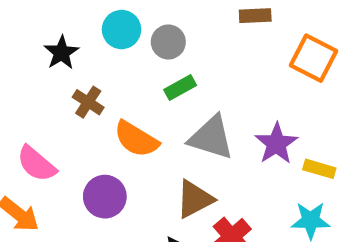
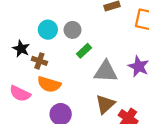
brown cross: (88, 102) -> (39, 61), moved
orange semicircle: (136, 139) -> (49, 84), moved
pink semicircle: (36, 164) -> (20, 94), moved

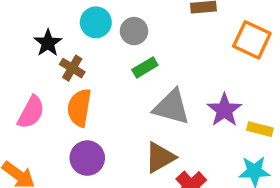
orange semicircle: (49, 84) -> (79, 108), turned 70
pink semicircle: (20, 94) -> (31, 112), turned -100

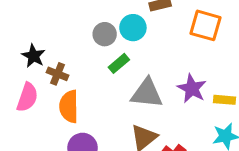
cyan circle: (96, 22) -> (133, 28), moved
pink semicircle: (31, 112) -> (27, 97), moved

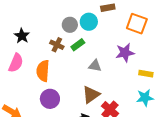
brown cross: (57, 74) -> (57, 45), moved
purple star: (192, 89) -> (125, 53), moved, turned 30
gray triangle: (147, 93) -> (95, 66), size x0.6

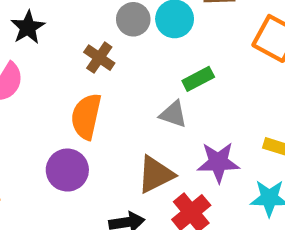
green rectangle: (78, 45) -> (198, 79), moved
purple star: (125, 53) -> (218, 162), moved
orange semicircle: (43, 71) -> (86, 116), moved

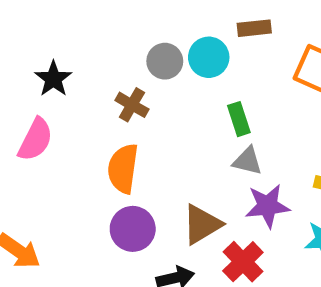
green rectangle: (198, 79) -> (239, 119), turned -76
gray triangle: (173, 114) -> (248, 161), moved
purple circle: (67, 170) -> (133, 229), moved

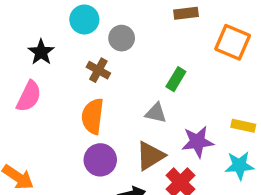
cyan circle: (209, 57) -> (84, 20), moved
green rectangle: (239, 119) -> (176, 79), turned 50
gray triangle: (248, 161) -> (156, 113), moved

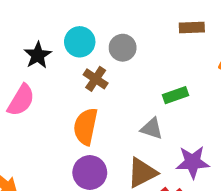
cyan circle: (84, 20) -> (80, 42), moved
green rectangle: (176, 79) -> (176, 95), turned 35

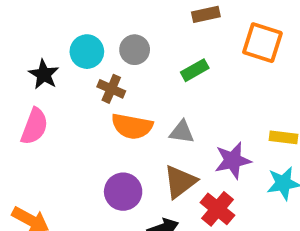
green rectangle: (176, 95) -> (195, 70), moved
orange semicircle: (86, 126) -> (132, 126), moved, turned -81

